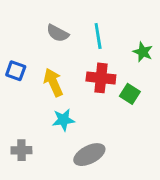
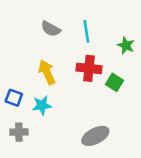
blue square: (16, 71) -> (14, 98), moved
cyan star: (63, 120) -> (42, 105), moved
gray ellipse: (89, 155) -> (95, 136), moved

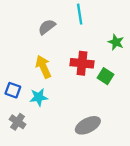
gray semicircle: (51, 29) -> (47, 27), turned 114
cyan line: (86, 31) -> (80, 14), moved
gray cross: (19, 132) -> (18, 122), turned 35

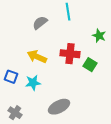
yellow arrow: (43, 67) -> (37, 57), turned -42
gray cross: (18, 122) -> (15, 113), moved
gray ellipse: (88, 125) -> (59, 107), moved

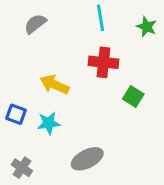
gray semicircle: (40, 23) -> (35, 24), moved
green star: (99, 36) -> (147, 27), moved
red cross: (70, 54) -> (104, 62), moved

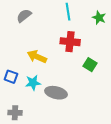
gray ellipse: (87, 159) -> (56, 93), moved, turned 40
gray cross: (22, 168) -> (15, 113), turned -32

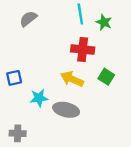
green star: (99, 18) -> (104, 22), moved
yellow arrow: (37, 57) -> (72, 79), moved
blue square: (11, 77) -> (14, 78), moved, turned -32

